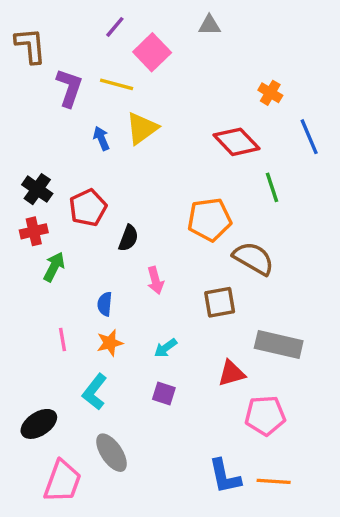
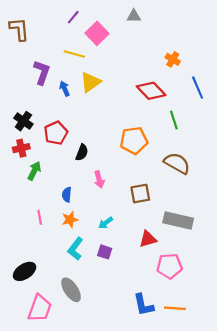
purple L-shape: (69, 88) -> (42, 72), moved
brown semicircle: (253, 258) -> (177, 163), moved
cyan L-shape: (95, 392) -> (75, 249), moved

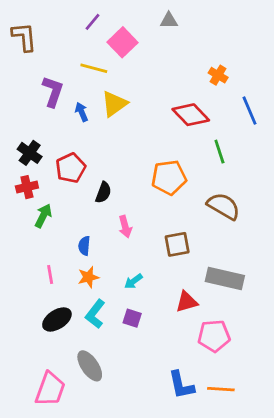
black ellipse: (25, 271) -> (57, 319), moved

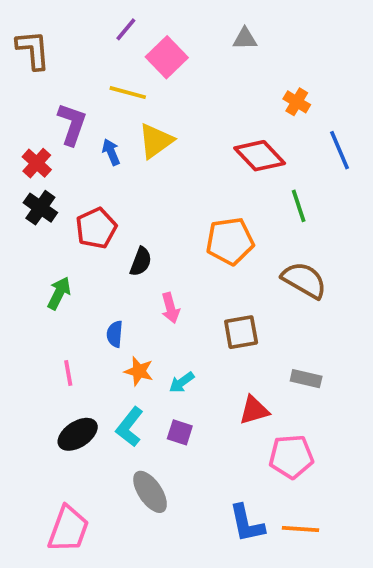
gray triangle: (169, 20) -> (245, 39), moved
red cross: (27, 187) -> (37, 163), moved, turned -35
orange star: (88, 277) -> (139, 371), moved, turned 30
gray rectangle: (225, 279) -> (306, 379), size x0.6
gray ellipse: (90, 366) -> (150, 492), moved

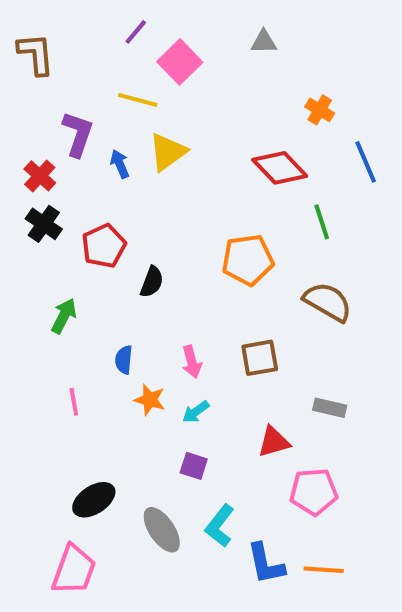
pink arrow: (170, 308) -> (192, 362), moved
cyan L-shape: (130, 427) -> (220, 526), moved
black ellipse: (78, 434) -> (94, 500), moved

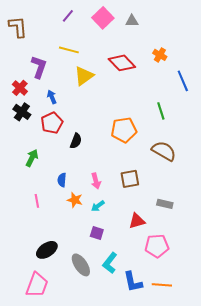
pink square: (180, 62) -> (103, 18), moved
blue arrow: (120, 164) -> (52, 97), moved
red diamond: (280, 168) -> (122, 63), moved

